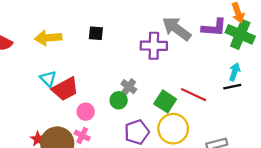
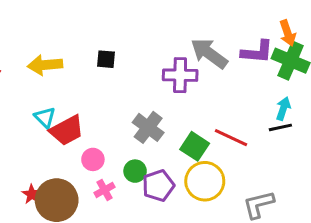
gray cross: (129, 87) -> (148, 127), size x1.5
green circle: (119, 100) -> (135, 171), moved
pink cross: (82, 136) -> (105, 190), moved, turned 35

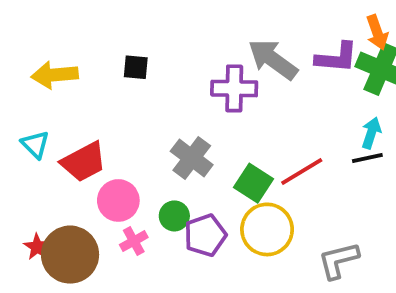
cyan triangle: (45, 117) -> (35, 144), moved
red line: (231, 138) -> (302, 172), turned -56
pink circle: (93, 159) -> (118, 200), size x1.4

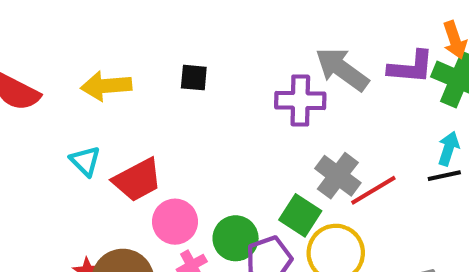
gray cross: (192, 158) -> (338, 176), moved
green square: (254, 183) -> (300, 215), moved
green circle: (174, 216) -> (236, 238), size x1.4

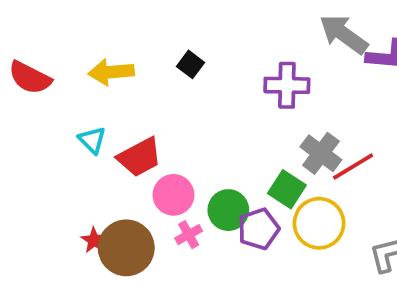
gray arrow: (342, 69) -> (344, 34), moved
black square: (194, 78) -> (191, 64), turned 32

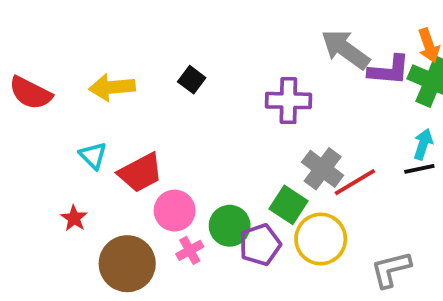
red star: (94, 240) -> (74, 218), moved

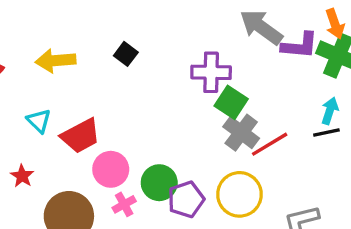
green square: (288, 205) -> (231, 102), moved

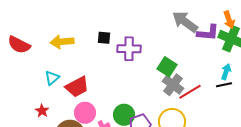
black square: (126, 54) -> (104, 38), turned -32
purple cross: (211, 72) -> (129, 49), moved
cyan triangle: (39, 121) -> (52, 78), turned 35
pink circle: (111, 169) -> (85, 113), moved

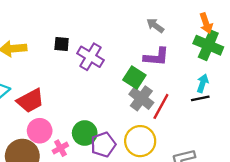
gray arrow: (185, 22) -> (155, 26), size x0.6
purple L-shape: (208, 33) -> (156, 57), moved
purple cross: (129, 49) -> (90, 57), turned 30
red line: (190, 92) -> (161, 106), turned -30

